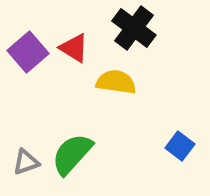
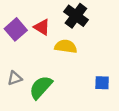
blue square: (180, 146) -> (102, 83), turned -35
gray triangle: (26, 162) -> (15, 78), moved

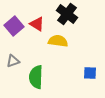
gray triangle: (15, 78) -> (13, 61), moved
green semicircle: (41, 87) -> (36, 77), turned -40

